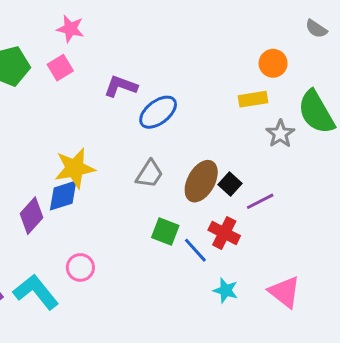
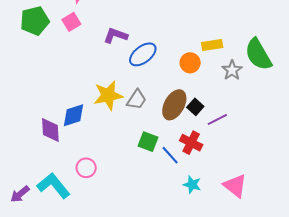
orange circle: (273, 63) -> (190, 63), moved
yellow star: (75, 168) -> (108, 95), moved
purple diamond: (32, 216) -> (50, 130), turned -45

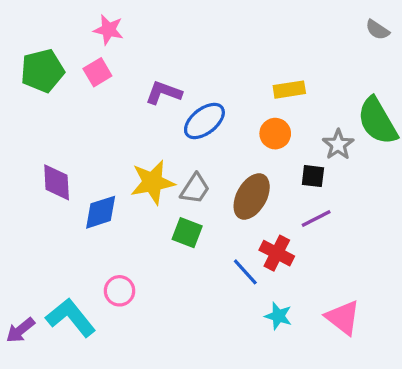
yellow rectangle: (212, 45) -> (289, 90), moved
black square: (195, 107) -> (313, 176), moved, turned -35
purple diamond: (50, 130) -> (57, 182), moved
green square: (148, 142) -> (187, 233), moved

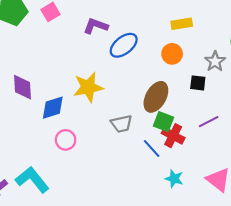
gray trapezoid: (195, 189) -> (122, 124), moved, turned 45
purple line: (316, 219) -> (209, 122), moved
green square: (187, 233) -> (163, 122), moved
pink circle: (120, 291) -> (66, 140), moved

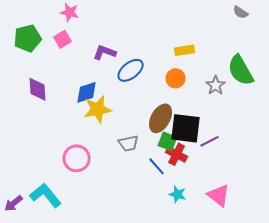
black square: (198, 83) -> (186, 128), moved, size x2.0
purple diamond: (23, 87) -> (38, 89), moved
blue diamond: (53, 108) -> (87, 92), moved
pink circle: (66, 140) -> (77, 158), size x1.4

